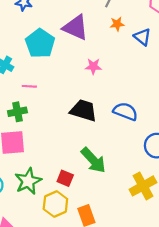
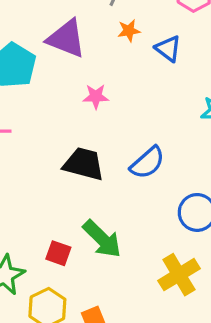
blue semicircle: (125, 111) -> (147, 163), turned 120
red square: (65, 178) -> (58, 253), moved

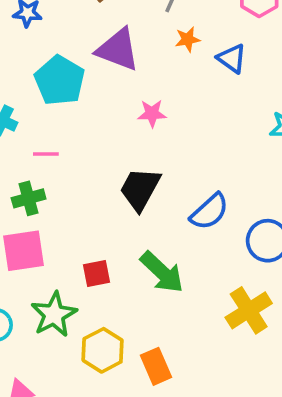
blue semicircle: (147, 163) -> (209, 212), moved
black trapezoid: (84, 164) -> (140, 189), turned -75
red square: (58, 253) -> (96, 274), moved, turned -30

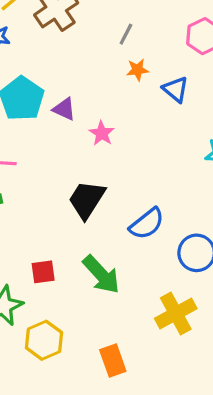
purple triangle: (118, 49) -> (64, 109), moved, size x0.6
pink star: (152, 113) -> (102, 133), turned 30
orange rectangle: (156, 366) -> (113, 361), moved

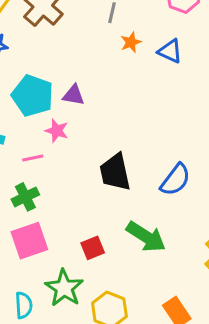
pink star: (102, 133) -> (57, 131), moved
black trapezoid: (87, 200) -> (115, 172), turned -30

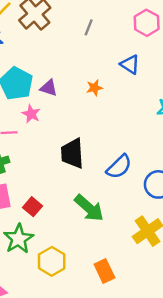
orange star: (131, 42) -> (94, 88), moved
red square: (93, 248) -> (33, 207), moved, turned -36

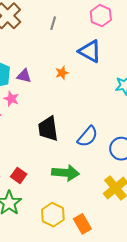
blue triangle: (130, 65) -> (90, 51), size x1.4
green arrow: (89, 208) -> (66, 173), turned -32
yellow hexagon: (52, 261) -> (53, 215), moved

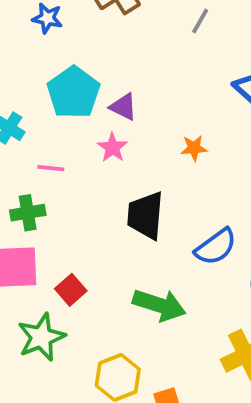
orange star: (62, 73) -> (194, 148), moved
pink star: (11, 99) -> (112, 148), moved

